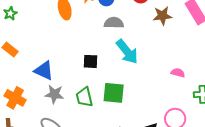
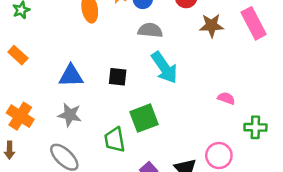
blue triangle: (44, 71) -> (71, 76), moved, turned -30
green square: (114, 93) -> (144, 118), turned -30
green trapezoid: (84, 97) -> (115, 140), moved

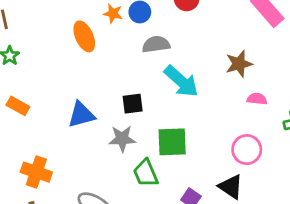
brown star: (212, 26) -> (239, 64), moved
gray star: (70, 115) -> (122, 139), moved
green square: (144, 118) -> (172, 142), turned 32
pink circle: (219, 156) -> (247, 150), moved

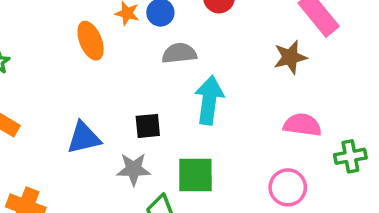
brown star: (239, 64) -> (290, 57), moved
cyan arrow: (181, 81) -> (209, 100), turned -126
pink semicircle: (257, 99) -> (302, 125), size x1.5

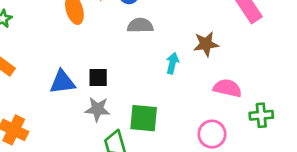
brown star: (290, 57) -> (206, 44), moved
cyan arrow: (209, 100) -> (172, 63), moved, size x0.6
black square: (148, 126) -> (98, 77), moved

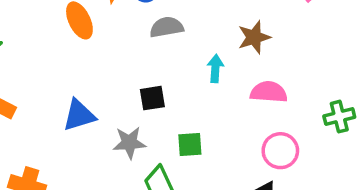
black square: (98, 77) -> (152, 98), moved
pink semicircle: (227, 88) -> (269, 92), moved
green square: (144, 118) -> (190, 144), size x0.7

